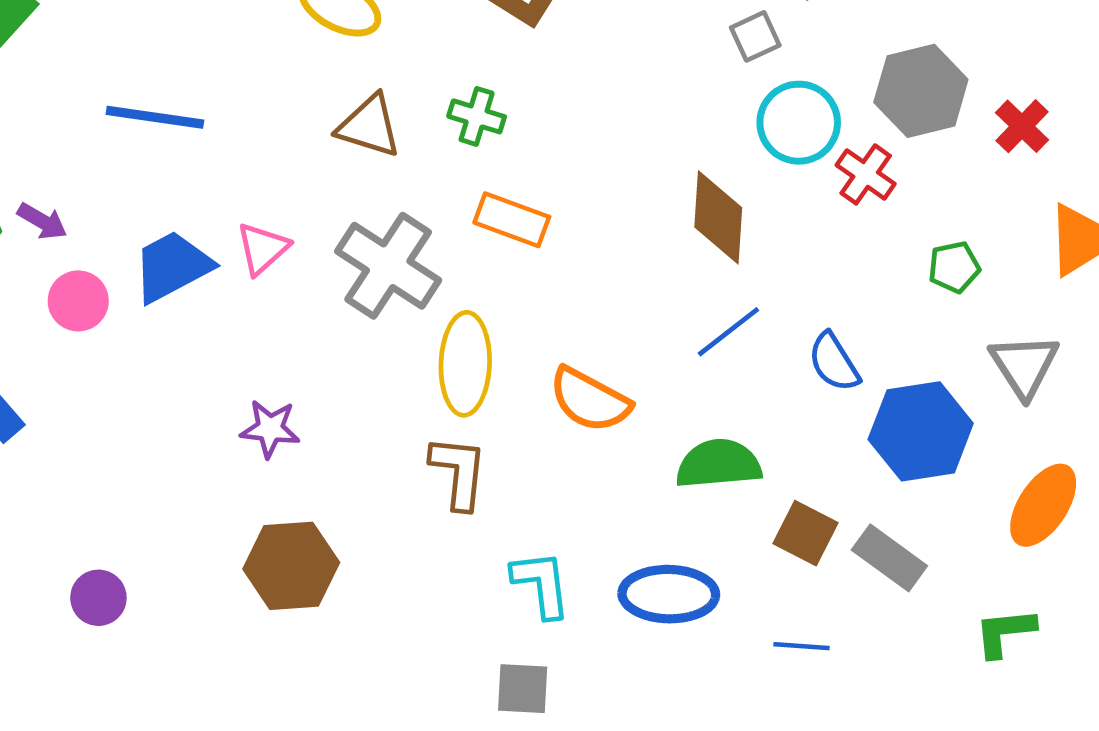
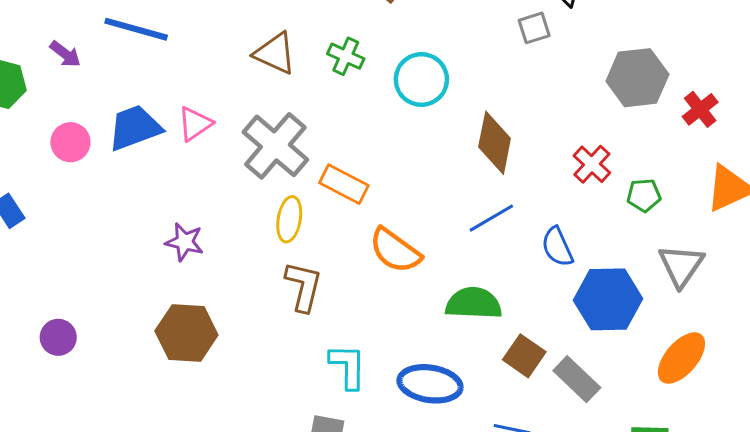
cyan circle: (799, 123) -> (421, 79), moved
red cross: (866, 174) -> (592, 164), moved
orange rectangle: (512, 220) -> (344, 184), moved
purple arrow: (42, 221) -> (65, 54), moved
yellow ellipse: (465, 364) -> (289, 219), moved, size x0.7

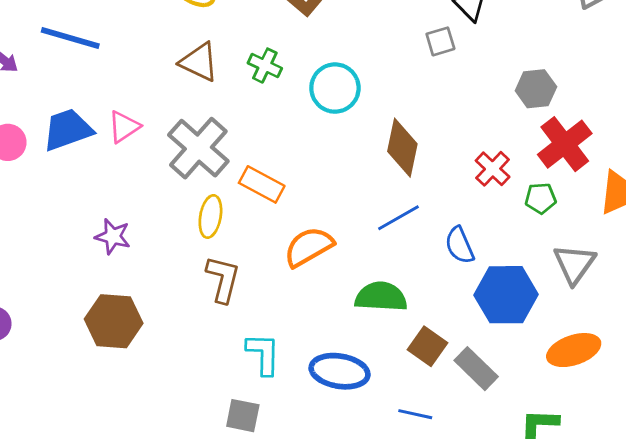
gray hexagon: (637, 78) -> (536, 89), size x0.7
red cross: (700, 109) -> (565, 144), moved, size x1.6
orange semicircle: (395, 251) -> (309, 247), turned 114
orange ellipse: (681, 358) -> (574, 350), turned 30

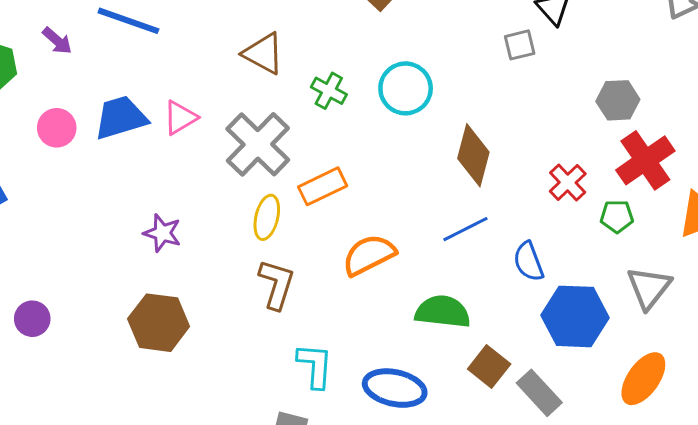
green cross: (265, 66) -> (329, 91), moved
orange rectangle: (262, 184) -> (323, 186), turned -57
orange ellipse: (574, 350) -> (643, 379), turned -39

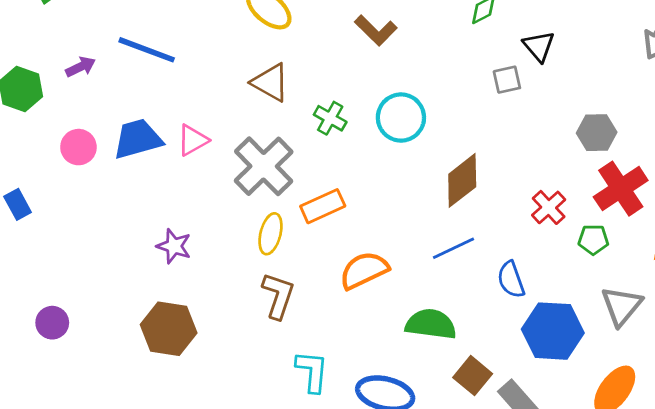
purple arrow: (57, 41) -> (81, 67), turned -68
brown diamond: (473, 155) -> (462, 180), turned 36

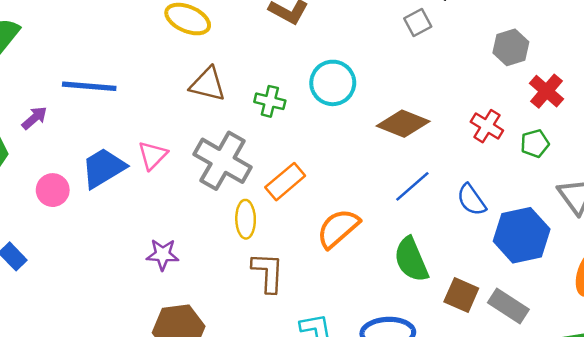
brown diamond: (462, 180) -> (403, 124), turned 75
red cross: (621, 189) -> (546, 91), size x0.7
green semicircle: (431, 324) -> (411, 260), turned -105

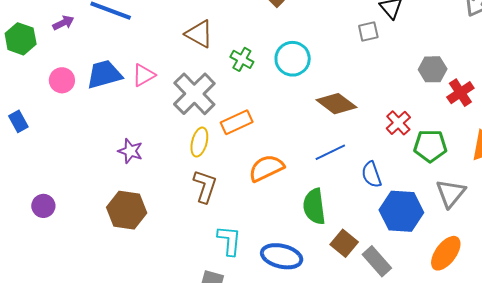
red cross: (546, 91) -> (460, 93), moved
green pentagon: (535, 144) -> (430, 146), size x1.5

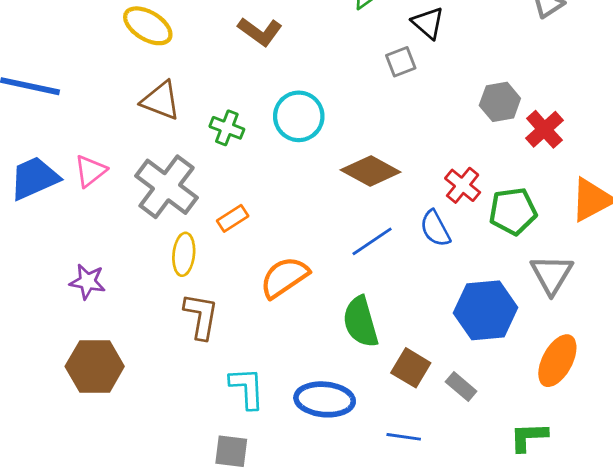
orange rectangle: (237, 122) -> (233, 218), size x0.7
blue semicircle: (371, 175) -> (435, 228), moved
gray rectangle: (377, 261) -> (461, 387), size x0.7

